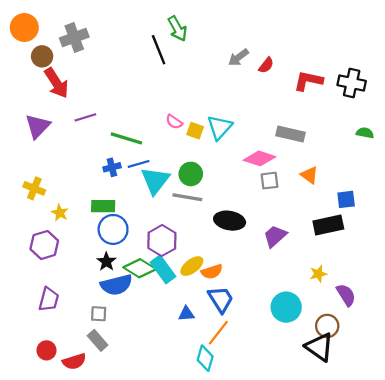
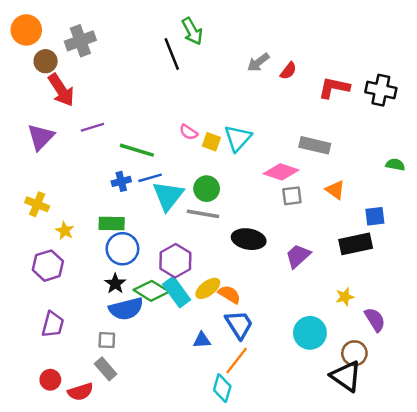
green semicircle: (365, 133) -> (395, 165), moved
orange semicircle: (212, 272) -> (229, 294), turned -130

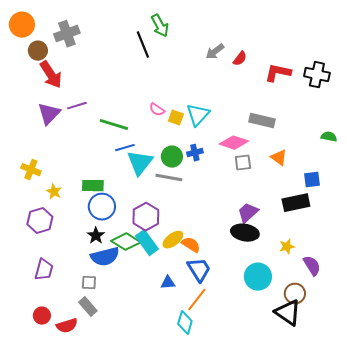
purple triangle: (41, 137) -> (49, 114), moved
blue cross: (121, 181) -> (195, 153), moved
black ellipse: (249, 239) -> (245, 233), moved

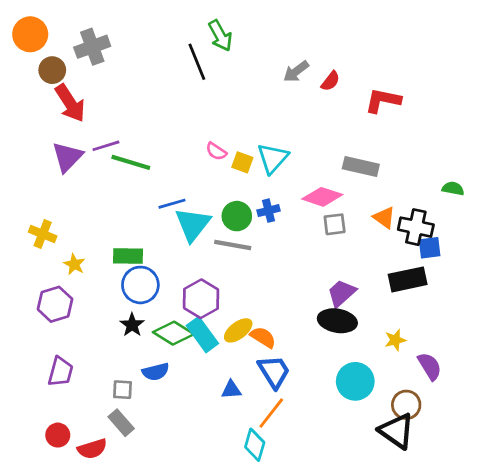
black cross: (317, 75) -> (416, 227), moved
green line: (114, 125) -> (131, 162), moved
blue semicircle: (105, 257) -> (156, 372), moved, size x0.7

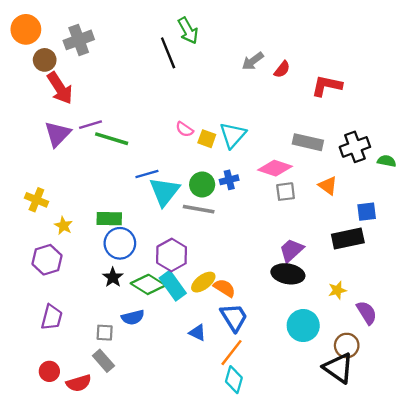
black cross: (416, 227) -> (355, 147), moved, turned -32
blue triangle: (231, 390) -> (197, 333), turned 30
cyan diamond: (255, 445) -> (234, 380), moved

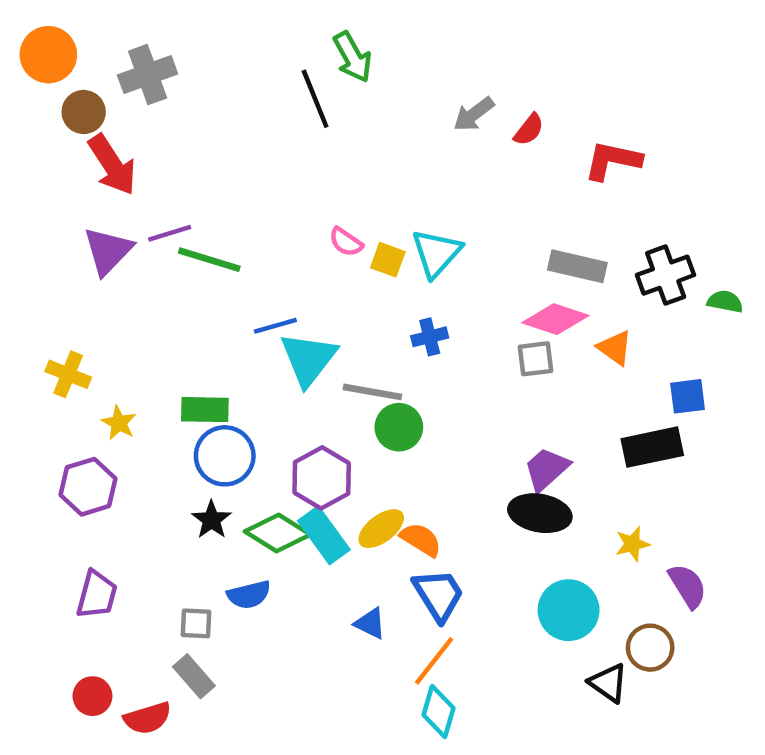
pink diamond: (275, 168) -> (555, 319), moved
green circle: (202, 185) -> (399, 427), moved
black triangle: (338, 368) -> (608, 683), moved, size x0.7

